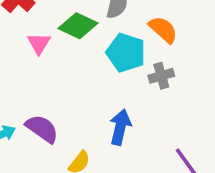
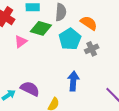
pink triangle: (39, 43) -> (21, 42), turned 32
cyan pentagon: (126, 53) -> (70, 39), turned 30

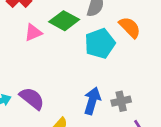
gray cross: (92, 49) -> (121, 101), moved

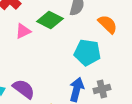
cyan pentagon: (100, 43) -> (87, 52), moved, turned 30

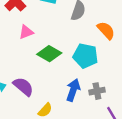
green diamond: (50, 20) -> (49, 54), moved

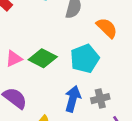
pink triangle: (26, 32) -> (14, 59), moved
cyan pentagon: (85, 56) -> (85, 59), turned -30

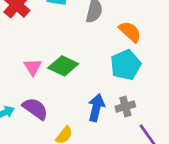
pink triangle: (14, 59) -> (33, 67), turned -36
cyan pentagon: (85, 59) -> (126, 65), moved

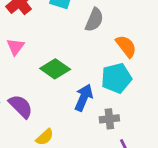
pink triangle: (33, 67) -> (16, 47), moved
blue arrow: (96, 108) -> (84, 98), moved

